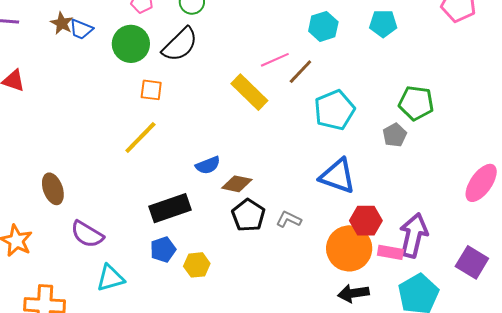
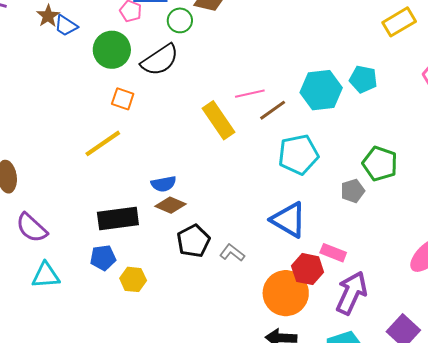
cyan hexagon: (323, 26) -> (321, 90), moved, size x1.4
brown diamond: (237, 184) -> (170, 205), moved
pink rectangle: (390, 252) -> (333, 253), moved

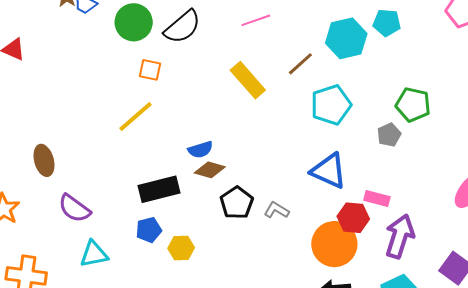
pink line: (250, 94) -> (256, 20), moved

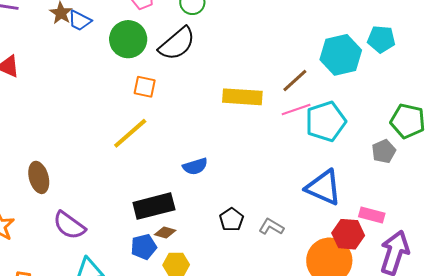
pink line: (256, 20) -> (296, 110), moved
yellow rectangle: (248, 80) -> (242, 97), turned -45
brown diamond: (210, 170) -> (165, 232), moved, size x0.7
black pentagon: (237, 203) -> (232, 220), size x0.7

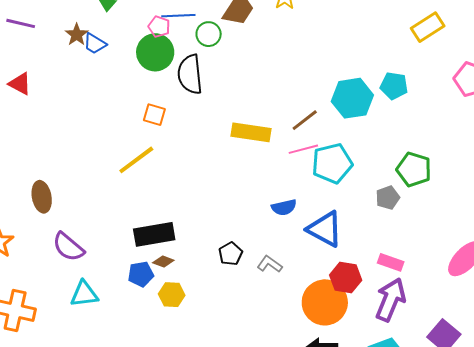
green circle: (128, 39) -> (155, 52), moved
black semicircle: (177, 44) -> (190, 74), turned 120
blue semicircle: (195, 166) -> (284, 207), moved
pink rectangle: (372, 215) -> (391, 262), moved

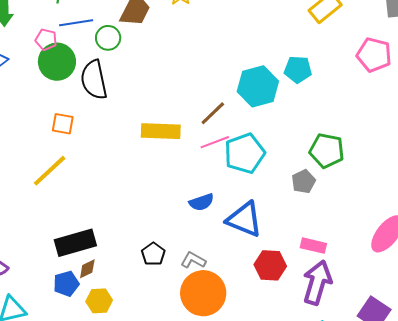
pink pentagon: (159, 27) -> (46, 40), moved
brown diamond: (163, 261) -> (87, 269), turned -40
orange circle: (325, 302) -> (203, 293), moved

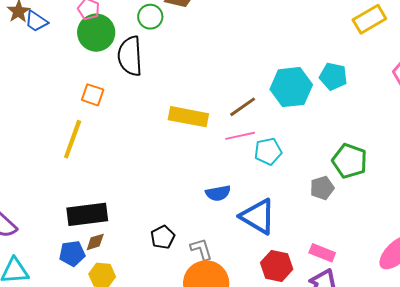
cyan pentagon: (245, 153) -> (268, 151), size x0.7
yellow line: (50, 171) -> (73, 139), turned -36
gray L-shape: (193, 260) -> (201, 249), turned 35

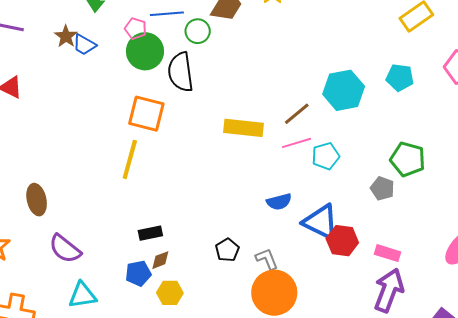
cyan pentagon: (333, 76) -> (400, 77), moved
orange square: (93, 95) -> (146, 114), size x1.6
gray pentagon: (322, 188) -> (382, 188), turned -30
black rectangle: (87, 214) -> (150, 233), size x0.6
red hexagon: (277, 266) -> (342, 241), moved

